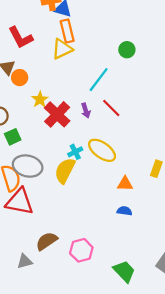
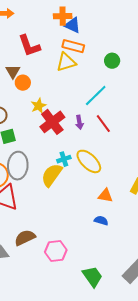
orange rectangle: (67, 31) -> (73, 46), turned -70
green circle: (127, 50) -> (112, 61), moved
gray ellipse: (28, 166) -> (18, 166), turned 72

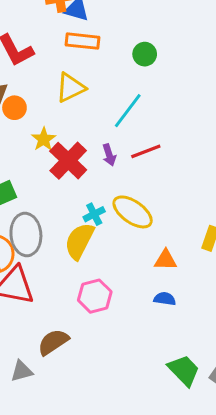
yellow triangle: (66, 62) -> (70, 88), moved
red line: (103, 124) -> (146, 151), turned -66
pink hexagon: (56, 251) -> (95, 296), moved
green trapezoid: (92, 276) -> (184, 370), moved

